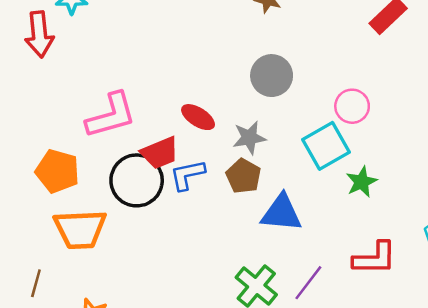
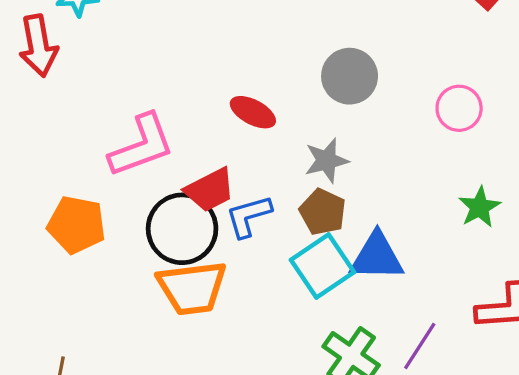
red ellipse: (198, 117) -> (253, 112), moved
cyan square: (326, 146) -> (322, 266), moved
orange trapezoid: (80, 229) -> (192, 288), moved

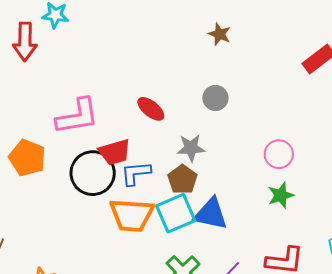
gray circle: (350, 76) -> (215, 98), size x0.7
pink circle: (459, 108) -> (279, 154), moved
orange trapezoid: (192, 288) -> (132, 215), moved

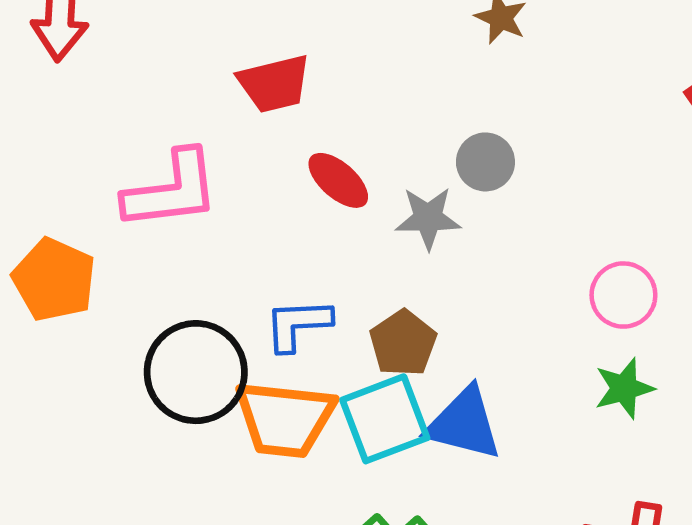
gray star: (191, 148) -> (428, 218), moved
red trapezoid: (115, 152) -> (274, 84), moved
black circle: (93, 173) -> (196, 372), moved

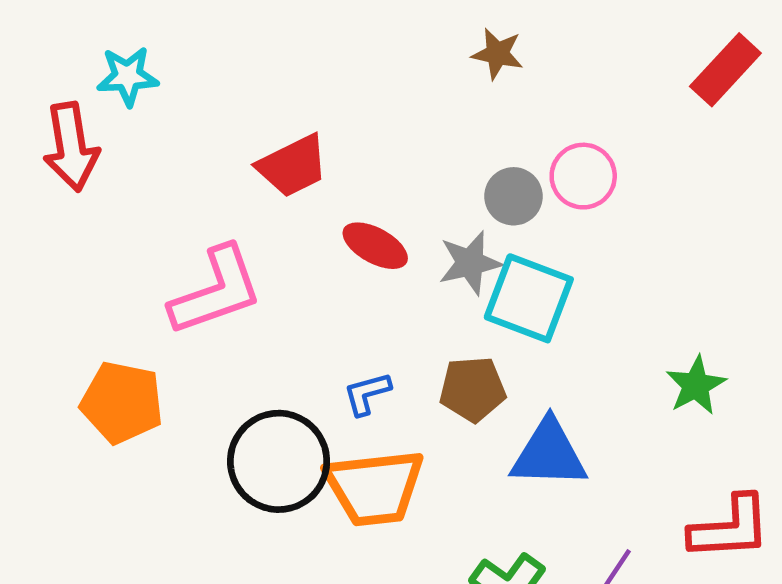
pink circle: (623, 295) -> (583, 176), moved
blue L-shape: (298, 325) -> (367, 394), size x0.7
brown pentagon: (403, 343) -> (473, 389), turned -30
cyan square: (385, 419) -> (529, 298), moved, turned -36

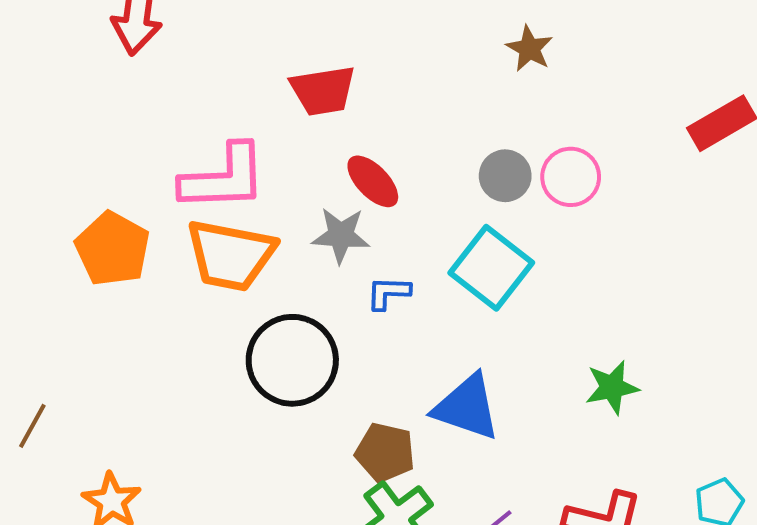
gray star: (470, 263) -> (341, 235), moved
brown pentagon: (473, 389) -> (385, 452), moved
blue L-shape: (367, 394) -> (388, 293), moved
black circle: (279, 461) -> (292, 360), moved
orange trapezoid: (375, 487) -> (231, 255), moved

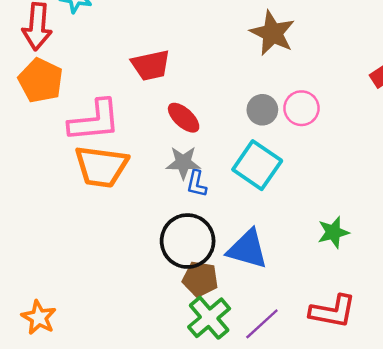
brown star: (529, 49) -> (272, 33), size x1.6
gray star: (341, 235) -> (183, 163), moved
orange pentagon: (113, 249) -> (41, 80), moved
blue L-shape: (388, 293) -> (197, 184), turned -76
black circle: (292, 360) -> (188, 241), moved

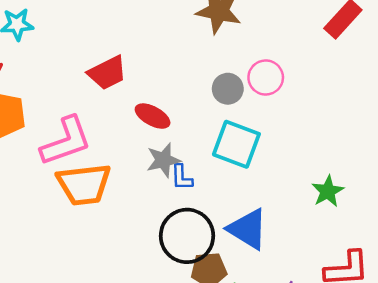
blue triangle: (247, 249) -> (248, 229), turned 30

